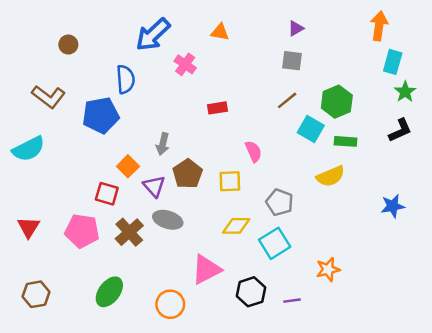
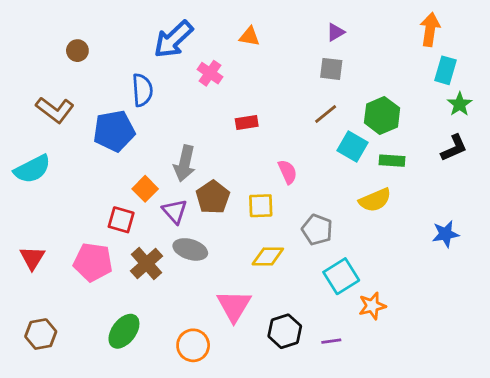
gray arrow: (163, 144) -> (185, 163), size x1.4
cyan square: (275, 243) -> (341, 276), moved
pink triangle: (206, 269) -> (234, 306), turned -32

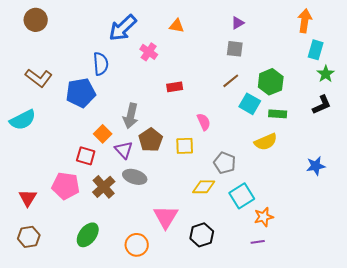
brown circle: (77, 51) -> (36, 20), moved, size x1.5
yellow diamond: (268, 256) -> (204, 187), moved
red triangle: (32, 258) -> (28, 198), moved
purple line: (331, 341) -> (258, 242), moved

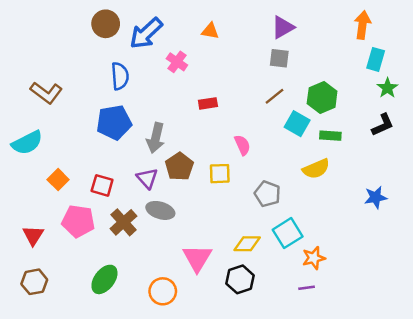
brown circle: (36, 20) -> (106, 24), moved
purple triangle: (238, 23) -> (283, 27), size x1.5
blue pentagon: (81, 93) -> (114, 122), moved
orange square: (103, 134) -> (58, 180), moved
yellow diamond: (204, 187) -> (247, 244), moved

